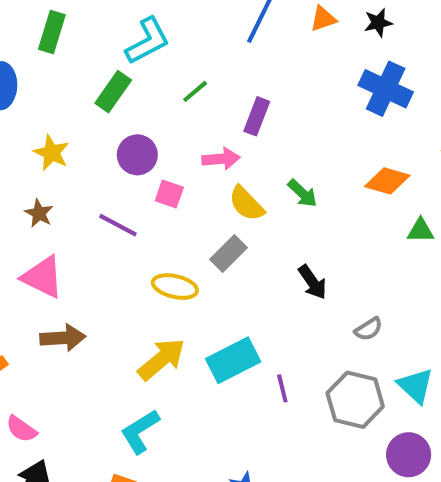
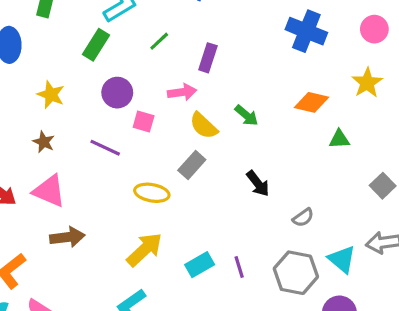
cyan rectangle: (233, 360) -> (200, 265), moved, size x0.7

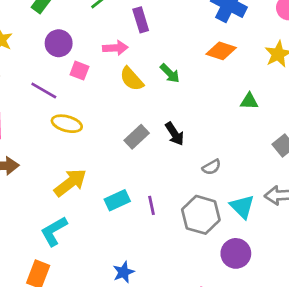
purple rectangle: (208, 58) -> (141, 20), turned -40
orange diamond: (311, 102) -> (221, 51), moved
gray rectangle: (192, 165) -> (137, 137), moved
yellow ellipse: (152, 193) -> (67, 124), moved

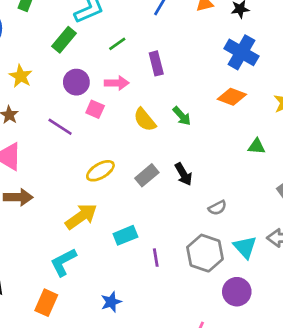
pink arrow: (115, 48) -> (117, 83), moved
yellow ellipse: (67, 124) -> (100, 171), moved, turned -48
purple line: (152, 205) -> (156, 258), moved
blue star: (124, 272) -> (111, 302), moved

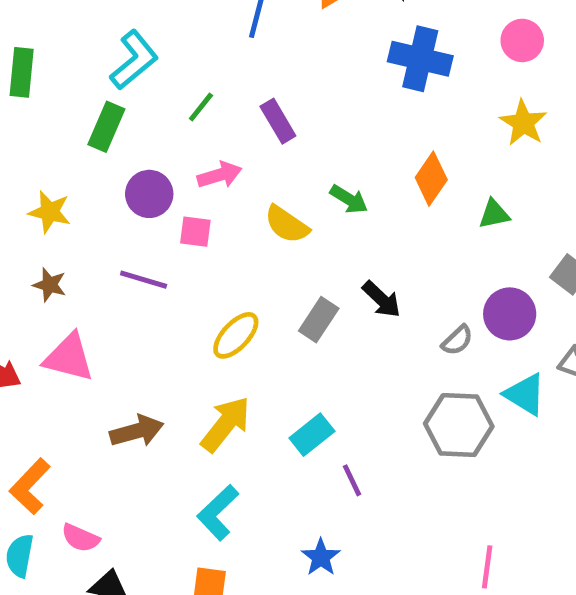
orange diamond: (232, 97) -> (431, 179), moved, turned -60
brown arrow: (18, 197) -> (137, 431), moved
purple line: (156, 258) -> (352, 480), moved
purple circle: (237, 292) -> (510, 314), moved

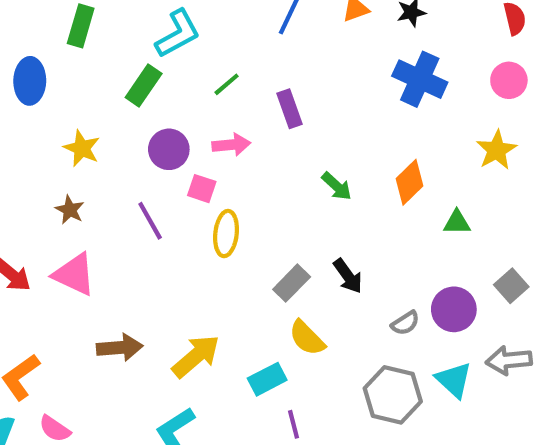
yellow semicircle: (287, 224) -> (307, 338), moved
purple line: (144, 280) -> (150, 221), turned 33
yellow ellipse: (236, 335) -> (226, 234), moved, turned -48

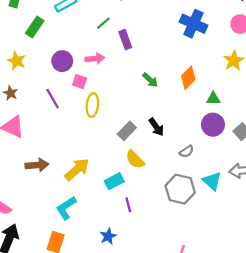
green line: (227, 84) -> (103, 23), moved
green rectangle: (144, 86) -> (35, 27), moved
purple circle: (454, 309) -> (213, 125), moved

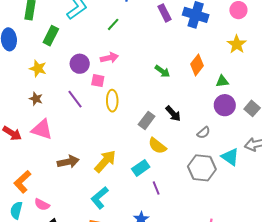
purple rectangle: (125, 40) -> (165, 13), moved

